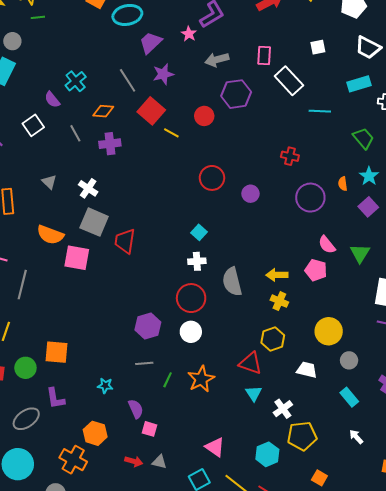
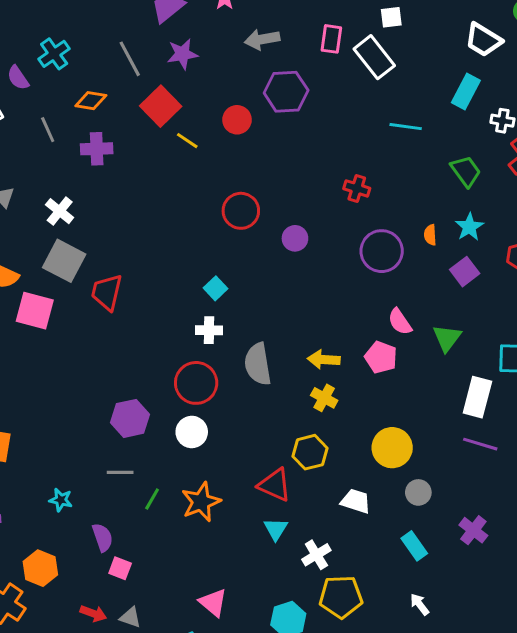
white square: (318, 47) -> (391, 17), moved
white rectangle: (289, 81) -> (374, 57), moved
cyan rectangle: (359, 84) -> (466, 92), turned -50

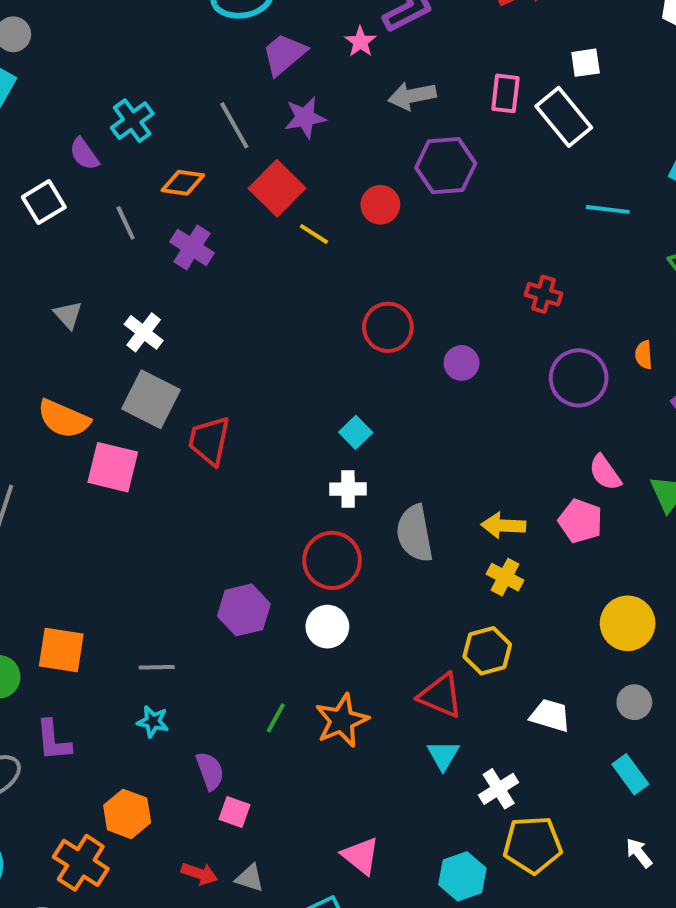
purple cross: (97, 149) -> (192, 247), turned 36
yellow circle: (392, 448) -> (628, 623), moved
gray line: (120, 472) -> (157, 667), moved

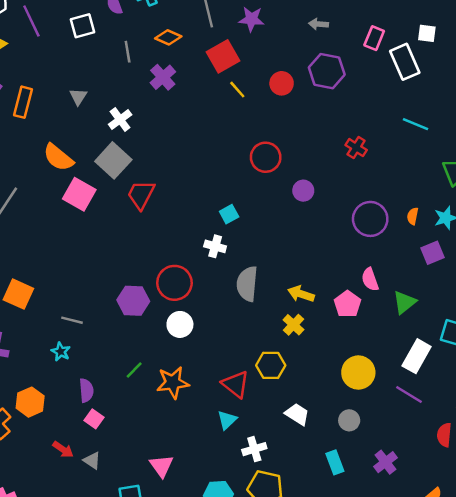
gray arrow: (412, 96) -> (319, 24), size x0.7
red cross: (543, 294) -> (356, 148), moved
red circle: (332, 560) -> (174, 283), moved

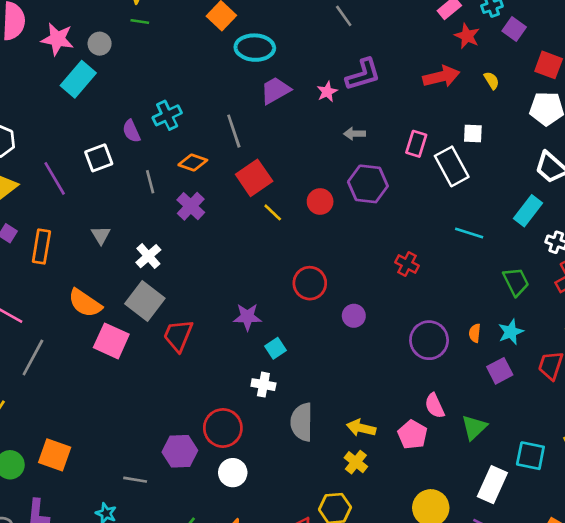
purple star: (251, 19) -> (247, 317), moved
purple line: (31, 21) -> (55, 178), moved
gray line: (72, 320) -> (135, 480), moved

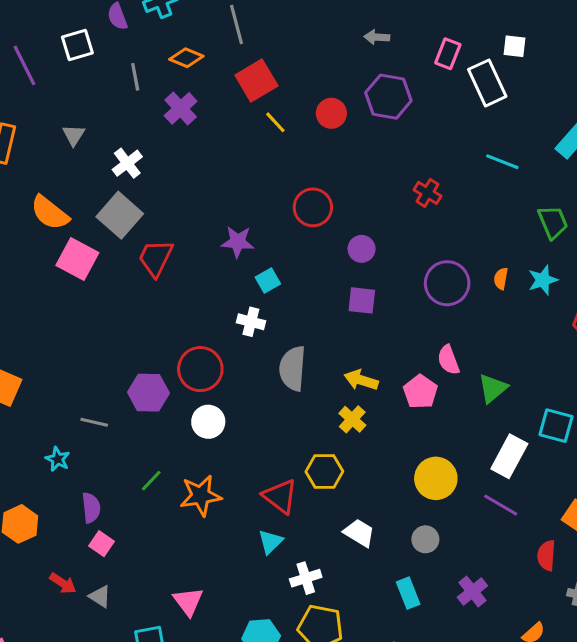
purple square: (500, 371) -> (362, 300), moved, turned 30

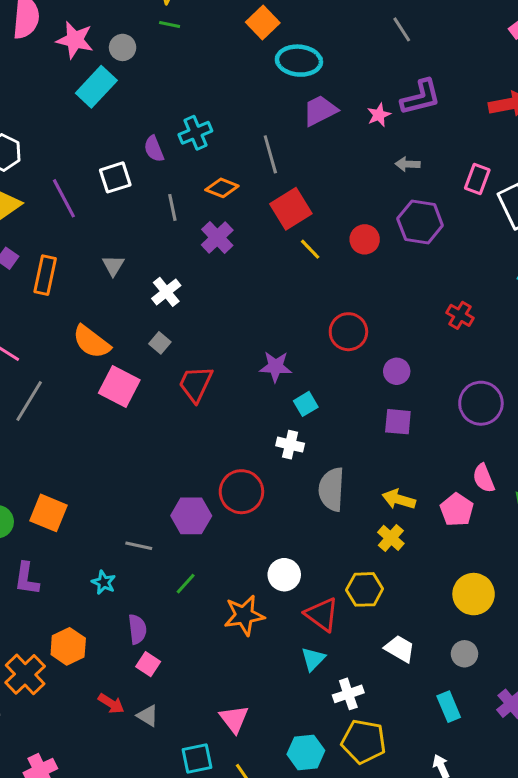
gray square: (120, 215) -> (160, 343), size x0.5
white circle: (208, 422) -> (284, 575), moved
green line: (151, 481) -> (186, 584), moved

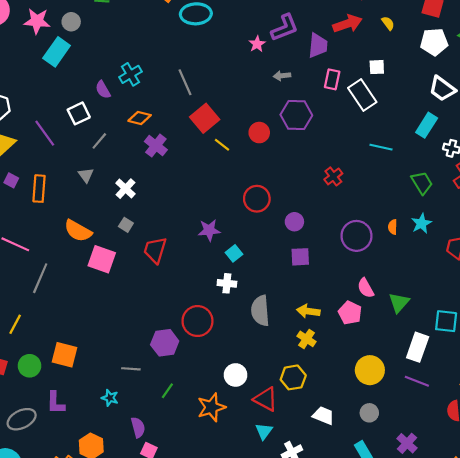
purple trapezoid: (320, 110) -> (318, 45), moved, turned 130
orange diamond: (222, 188) -> (140, 118), moved
gray line: (172, 207) -> (99, 141), moved, turned 60
red cross: (460, 315) -> (333, 176), turned 30

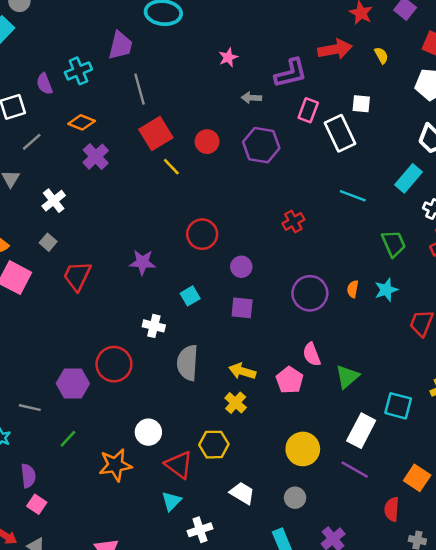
purple L-shape: (285, 28) -> (291, 73), moved
purple trapezoid: (318, 45) -> (120, 45), moved
red circle: (259, 133) -> (207, 142), moved
cyan square: (234, 253) -> (190, 296), moved

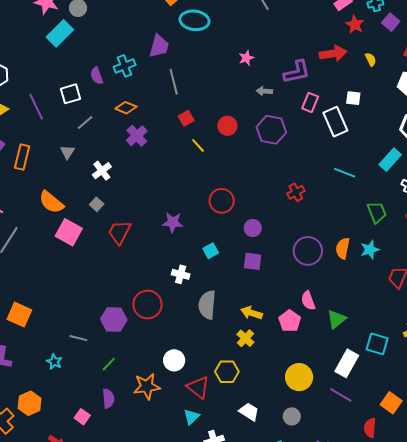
red square: (156, 134) -> (186, 118), size x0.6
orange semicircle: (353, 289) -> (343, 248), size x1.5
purple semicircle: (28, 476) -> (108, 399), moved

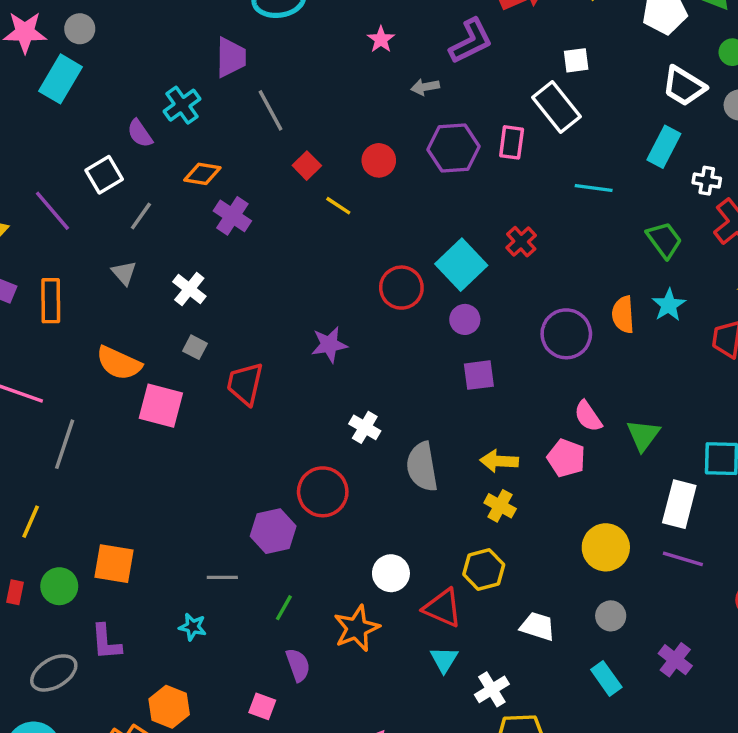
pink rectangle: (310, 102) -> (512, 142), moved
cyan square: (211, 251) -> (461, 265), moved, size x1.8
white cross: (181, 274) -> (365, 427), turned 30

